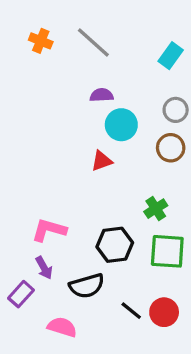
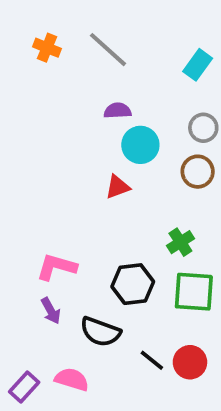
black semicircle: (87, 286) -> (100, 332), turned 36
purple rectangle: (21, 294) -> (24, 387), moved

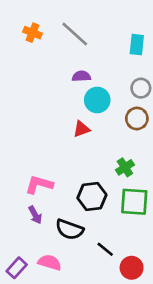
cyan rectangle: (198, 65) -> (137, 45), turned -30
red circle: (190, 362) -> (132, 268), moved

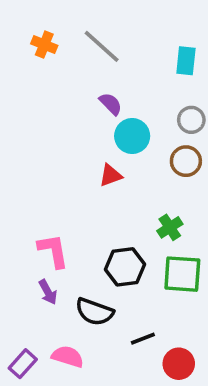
purple semicircle: (81, 76) -> (111, 104), turned 48
pink L-shape: (39, 185) -> (53, 251), turned 64
black line: (105, 249) -> (143, 339), turned -60

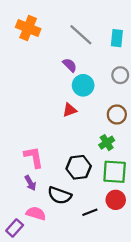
orange cross: (44, 45) -> (28, 28), size x1.5
gray line: (102, 46) -> (81, 35), moved
brown circle: (186, 161) -> (117, 114), moved
pink semicircle: (68, 357) -> (36, 213), moved
red circle: (179, 364) -> (116, 200), moved

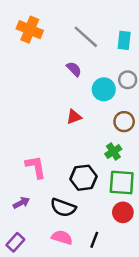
cyan circle: (83, 85) -> (104, 89), moved
purple arrow: (30, 183) -> (21, 203), moved, turned -88
black line: (90, 212) -> (94, 240), moved, turned -48
pink semicircle: (36, 213) -> (62, 237), moved

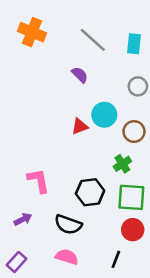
cyan circle: (104, 89) -> (104, 115), moved
black line: (94, 240) -> (116, 259), moved

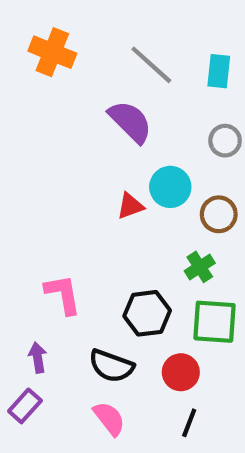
purple semicircle: (80, 75) -> (130, 122), size x1.6
purple arrow: (23, 219) -> (38, 357), turned -72
red circle: (133, 230) -> (181, 372), moved
pink semicircle: (67, 257) -> (109, 419), turned 35
purple rectangle: (17, 262) -> (25, 406), moved

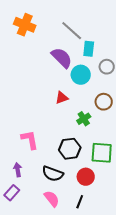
cyan rectangle: (219, 71) -> (89, 49), moved
cyan circle: (170, 187) -> (81, 75), moved
green cross: (200, 267) -> (84, 119), moved
black line: (189, 423) -> (80, 202), moved

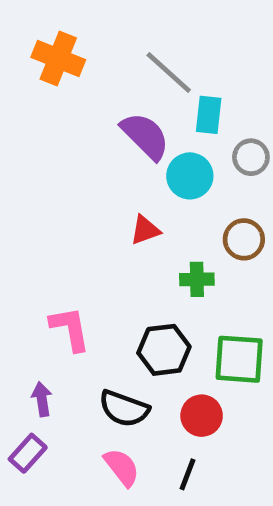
green cross: (84, 119) -> (197, 279), turned 32

